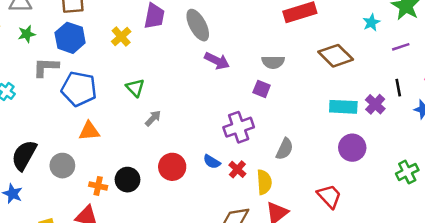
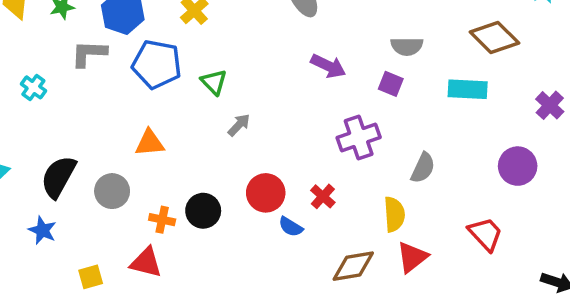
purple arrow: (217, 61) -> (328, 66), moved
blue pentagon: (79, 89) -> (157, 64), moved
cyan rectangle: (343, 107) -> (468, 89), moved
blue semicircle: (212, 162) -> (291, 227), moved
red cross: (237, 169) -> (323, 196), moved

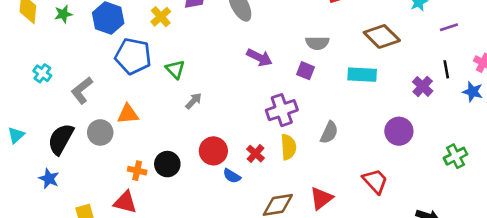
gray L-shape: (89, 54) -> (82, 90), moved, turned -40
gray circle: (112, 191) -> (100, 132), moved
yellow semicircle: (394, 214) -> (288, 147), moved

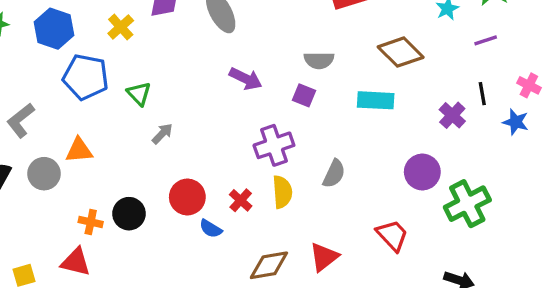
green cross: (455, 156) -> (467, 204), moved, size x1.5

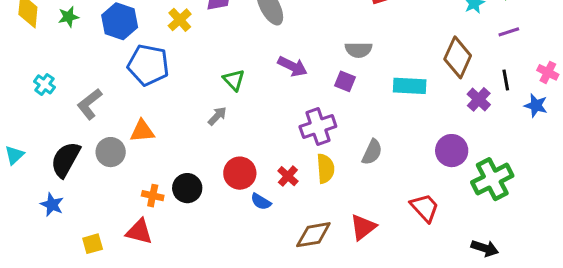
brown diamond: (401, 52) -> (458, 57), moved, turned 69
green triangle: (139, 94) -> (234, 80), moved

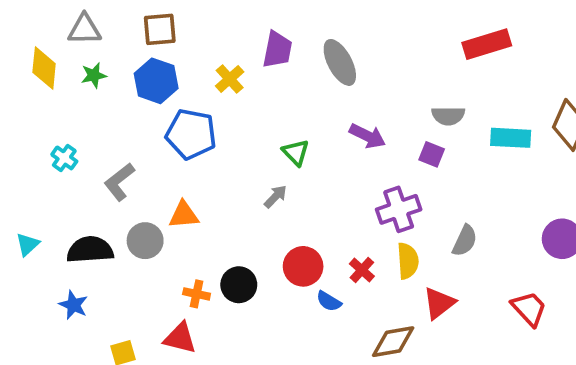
cyan rectangle: (410, 86) -> (511, 138), moved
black semicircle: (66, 160) -> (90, 250), turned 57
red triangle: (363, 227) -> (439, 303), moved

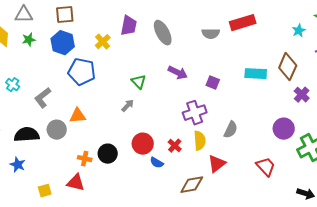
gray semicircle: (448, 116) -> (211, 34), moved

